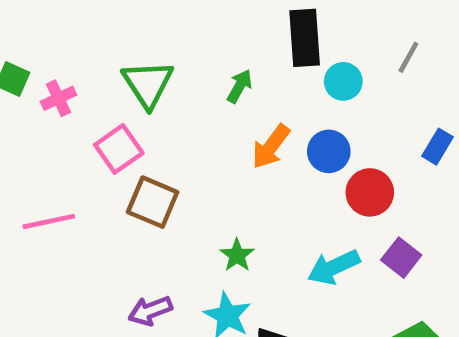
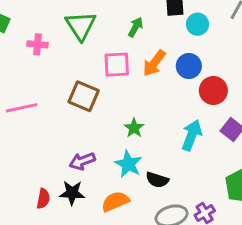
pink cross: (58, 98) -> (37, 44), moved, turned 30
pink square: (119, 149) -> (117, 65), moved, turned 32
cyan arrow: (334, 267) -> (192, 135), turned 136

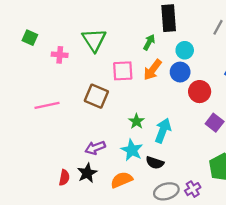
cyan circle: (197, 24) -> (185, 50), moved
green arrow: (136, 27) -> (149, 42), moved
cyan arrow: (192, 135) -> (163, 131), moved
black star: (72, 193) -> (87, 173), turned -30

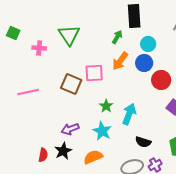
pink square: (123, 71) -> (94, 73), moved
black semicircle: (155, 163) -> (143, 142), moved

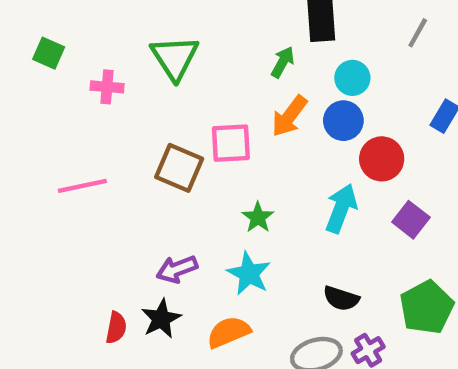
cyan arrow: (129, 114) -> (341, 208), moved

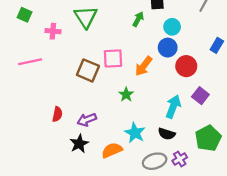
orange arrow: (289, 116) -> (144, 66), moved
pink line: (82, 186) -> (30, 62), moved
cyan arrow: (341, 208) -> (173, 107), moved
cyan star: (249, 274) -> (135, 133), moved
red semicircle: (116, 328) -> (57, 114), moved

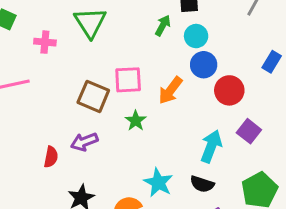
cyan circle: (172, 27) -> (196, 36), moved
green star: (126, 95) -> (136, 121), moved
purple arrow: (87, 120) -> (84, 142), moved

